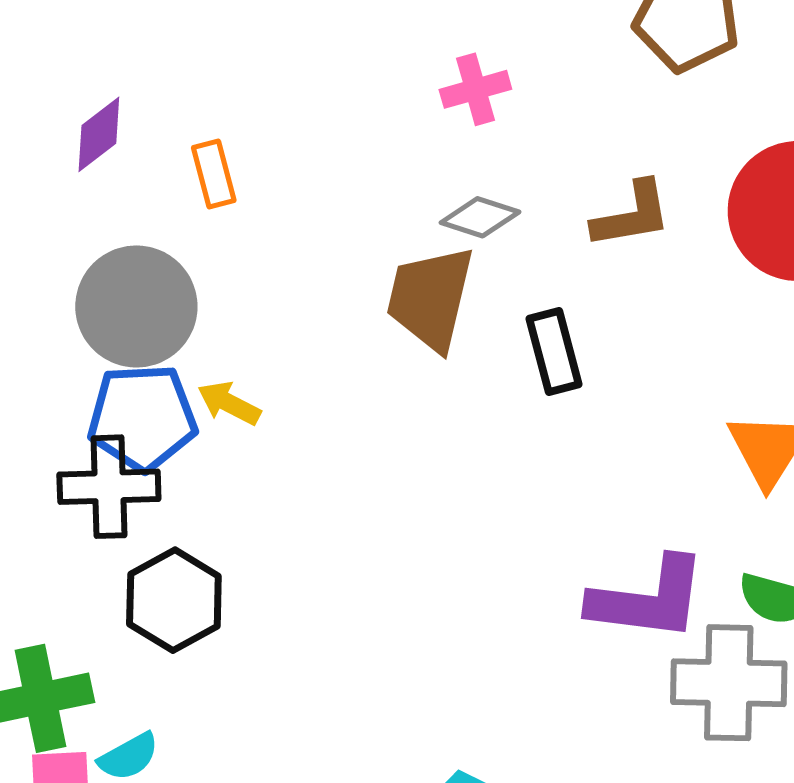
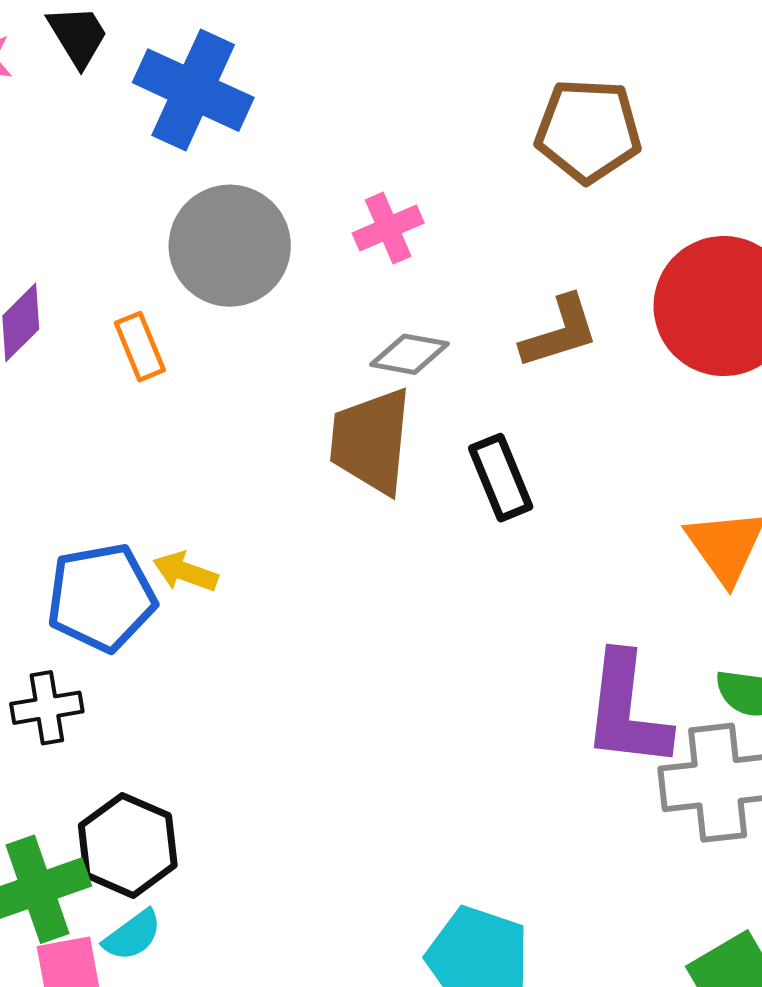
gray circle: (136, 306) -> (230, 246), moved
black cross: (109, 487) -> (47, 708), moved, size x0.7
purple L-shape: (648, 599) -> (627, 710), turned 97
black hexagon: (174, 600) -> (128, 845), moved

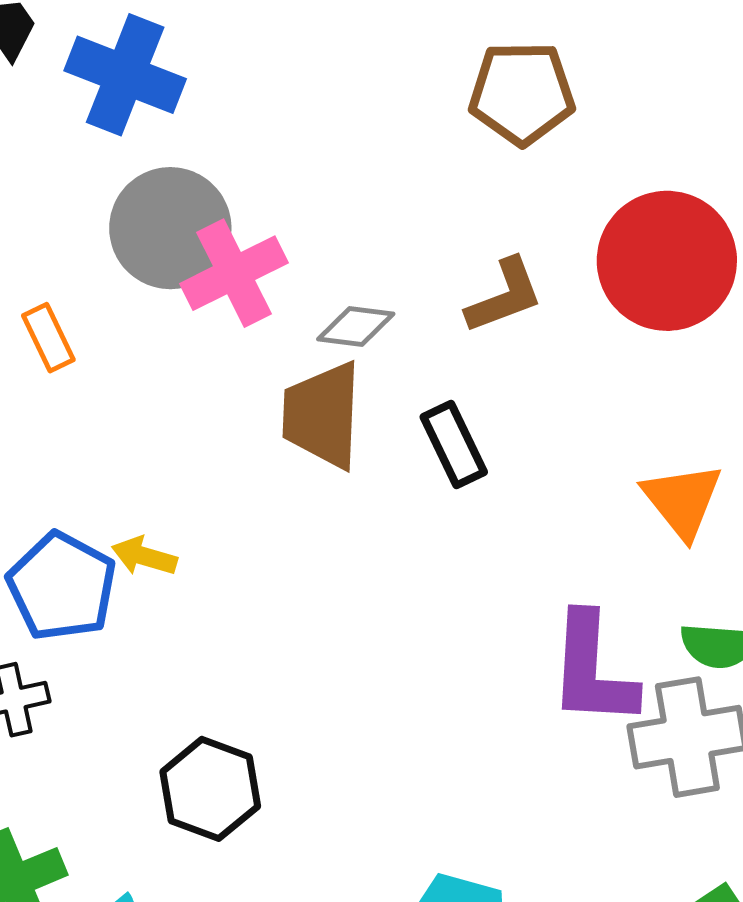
pink cross: (388, 228) -> (234, 273), moved, size x1.5
orange rectangle: (140, 347) -> (48, 338), moved
blue pentagon: (101, 597) -> (62, 586), turned -30
black hexagon: (128, 845) -> (210, 789), moved

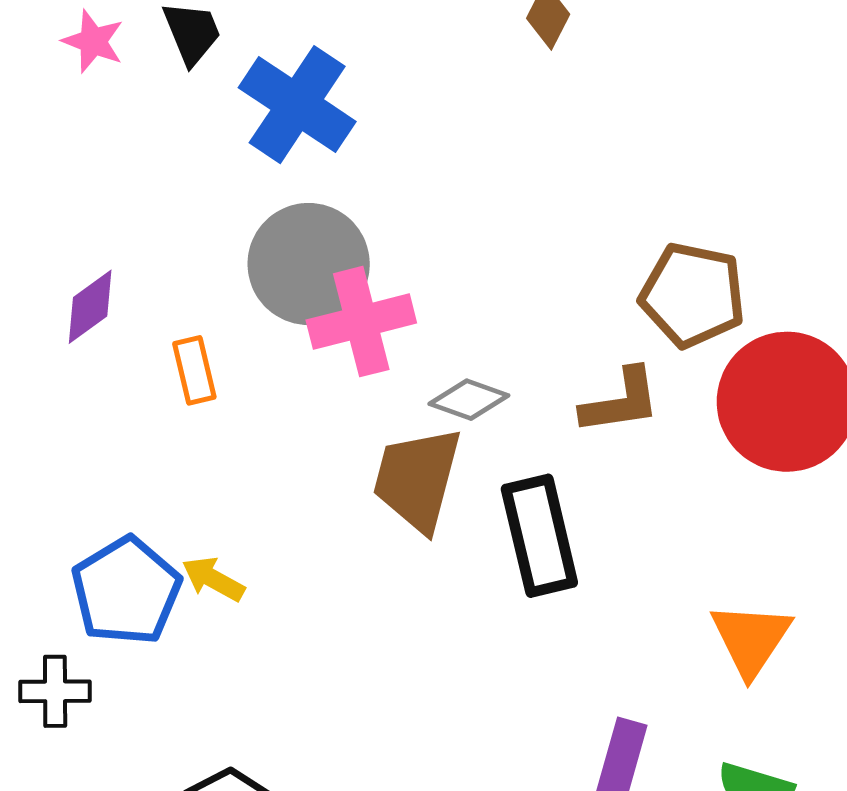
brown pentagon: (522, 93) -> (693, 295), moved
orange rectangle: (48, 338) -> (194, 370), moved
black rectangle: (454, 445) -> (539, 536), size x1.4

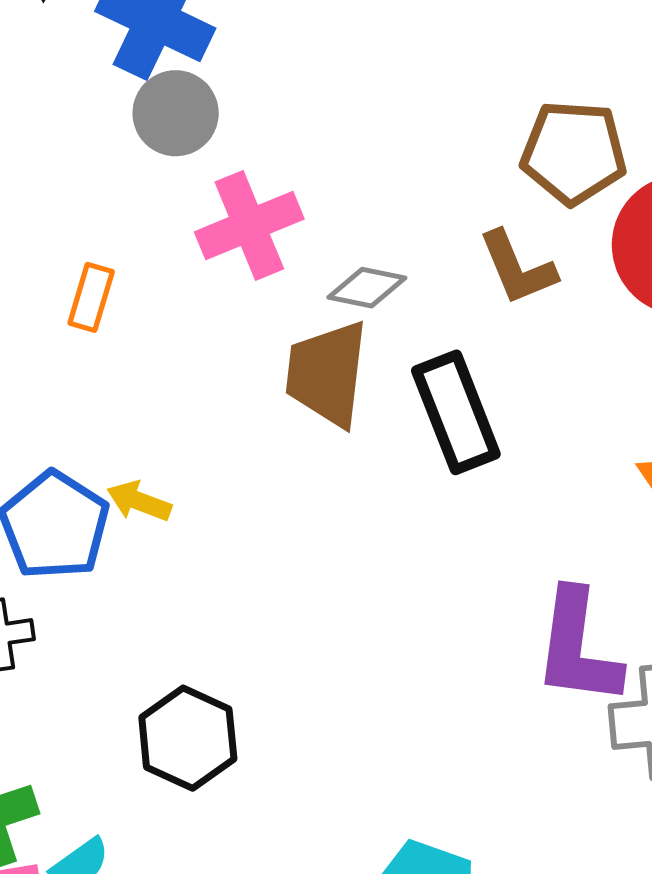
gray circle: (309, 264) -> (176, 113), moved, size x0.7
orange rectangle: (194, 370) -> (91, 297), turned 38
brown L-shape: (621, 401) -> (517, 268), turned 84

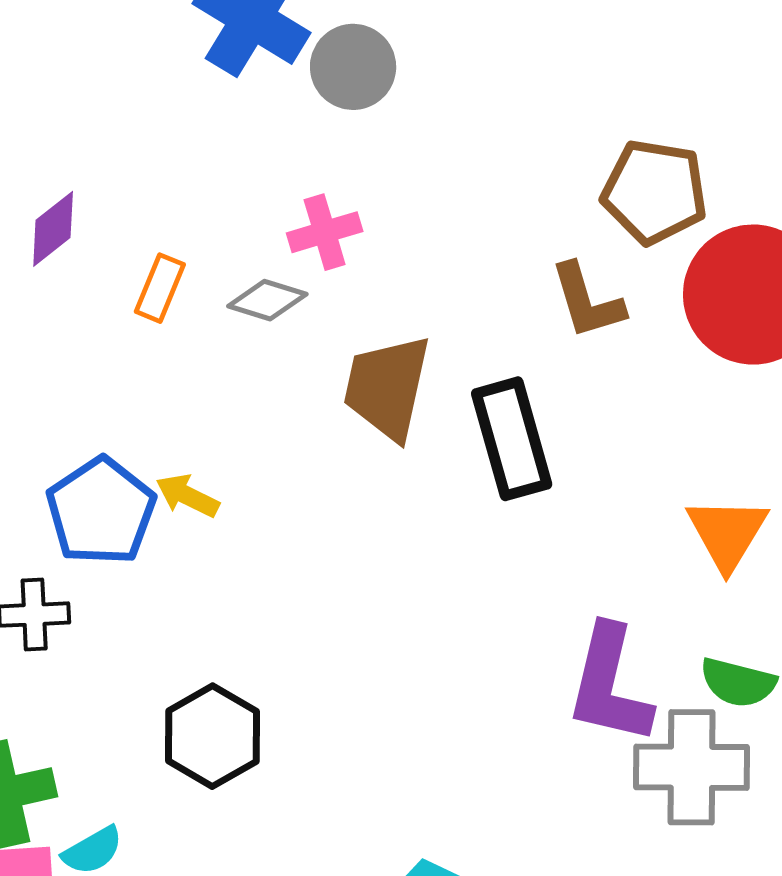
gray circle: (176, 113) -> (353, 67), moved
pink cross: (249, 225) -> (325, 232), size x0.7
gray diamond: (367, 288) -> (267, 300), moved

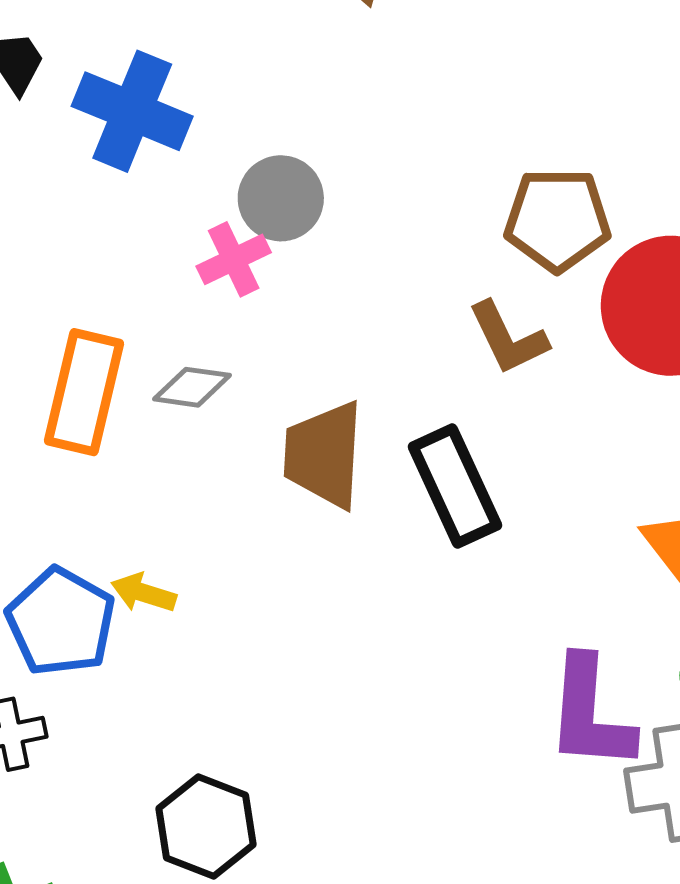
gray circle: (353, 67) -> (281, 198), moved
pink cross: (325, 232) -> (234, 259), moved
orange rectangle: (160, 288) -> (84, 392), size x1.8

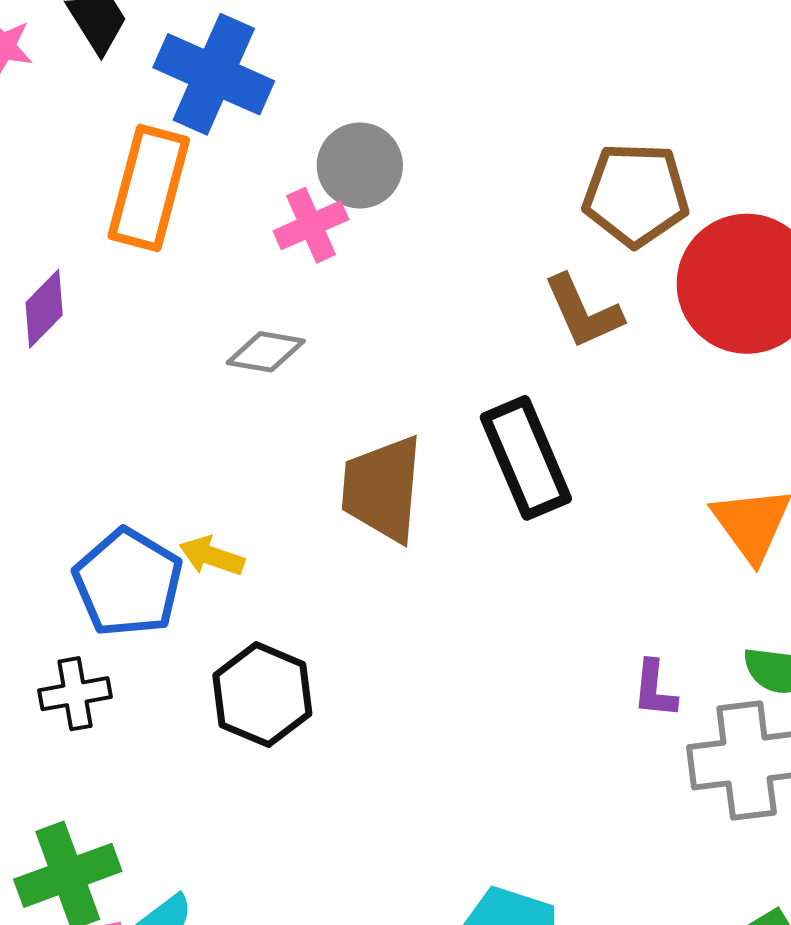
orange rectangle: (84, 392) -> (149, 188), moved
brown trapezoid: (324, 455) -> (382, 489), moved
purple L-shape: (590, 714) -> (655, 689), size x0.5
black hexagon: (206, 827) -> (262, 695), moved

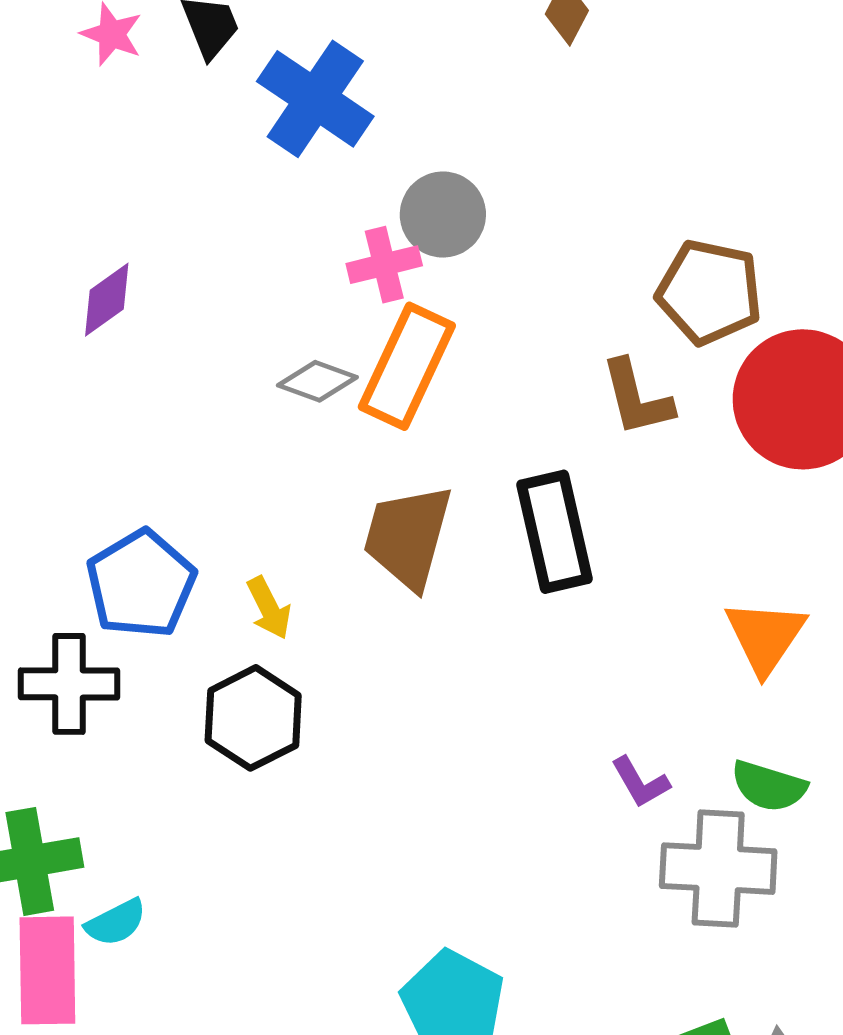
orange rectangle: (149, 188) -> (407, 366), moved
yellow arrow: (212, 556) -> (269, 608), moved, turned -146
purple L-shape: (655, 689) -> (640, 782), turned -46
black cross: (75, 694) -> (69, 684), size x1.4

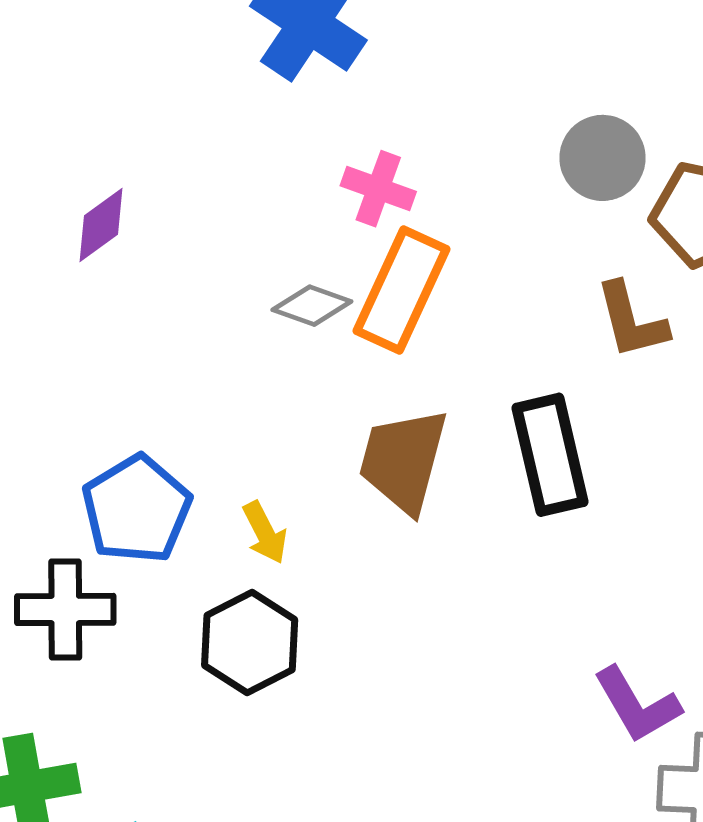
gray circle: (443, 215) -> (603, 158), moved
pink cross: (384, 265) -> (378, 189), turned 34
purple L-shape: (640, 782) -> (637, 705), size x1.5

